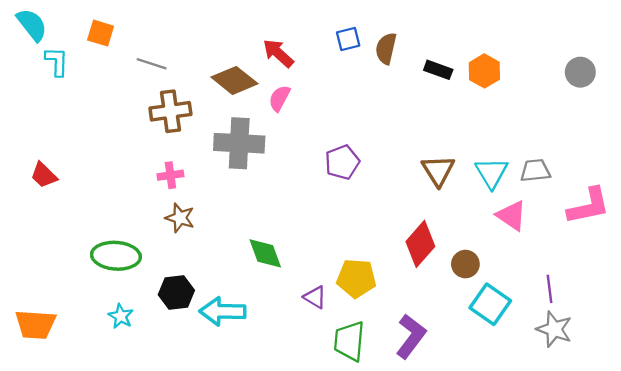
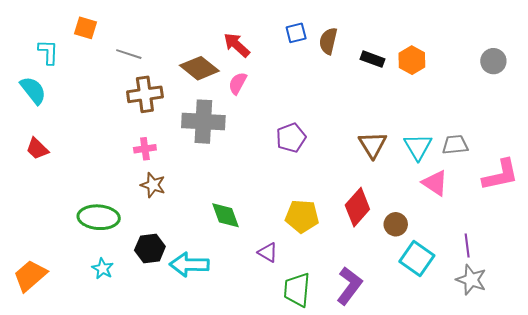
cyan semicircle: (32, 25) -> (33, 90), moved
yellow pentagon: (356, 278) -> (302, 216), moved
orange trapezoid: (35, 324) -> (30, 276), turned 135

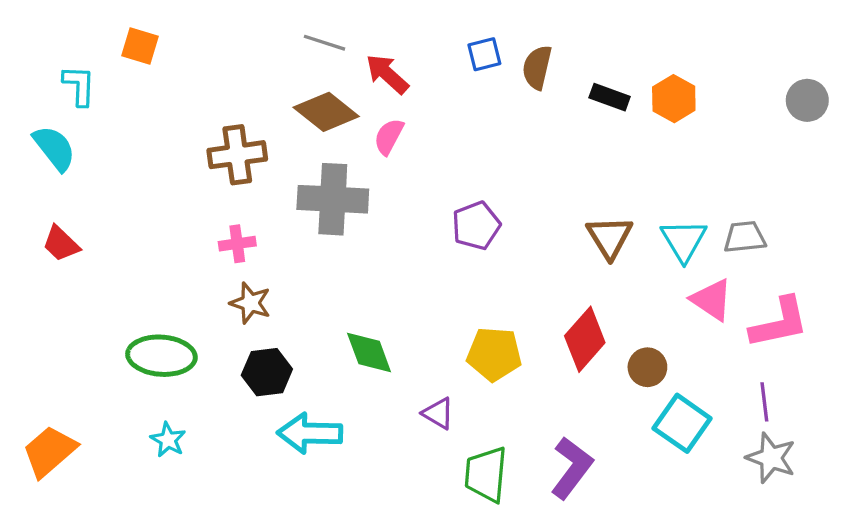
gray line: (129, 54) -> (325, 43), moved
pink L-shape: (500, 175) -> (779, 323), moved
black hexagon: (150, 248) -> (267, 372), moved

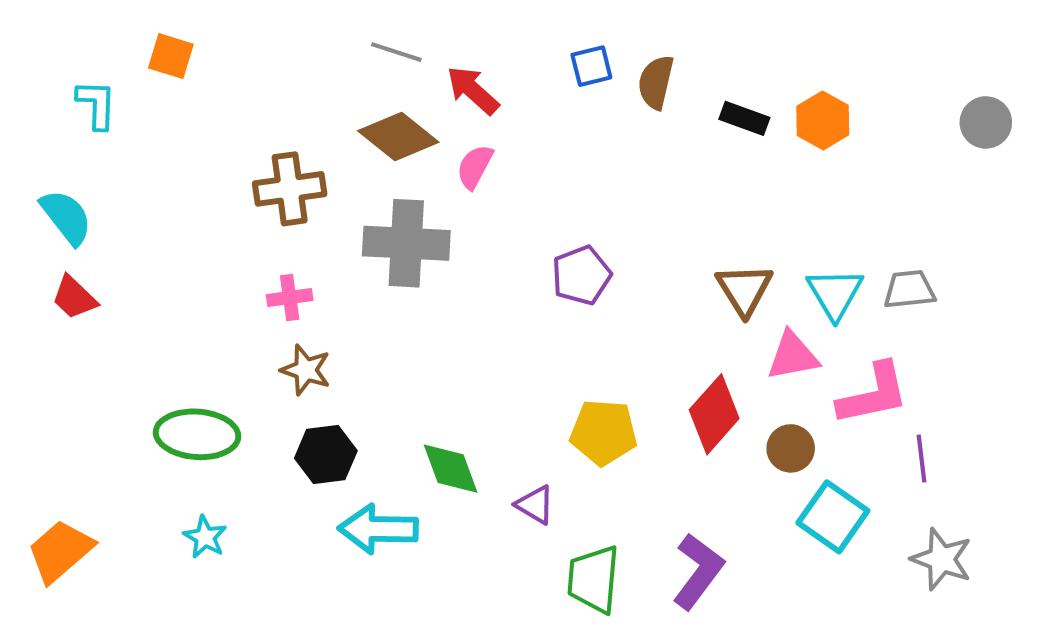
cyan semicircle: (54, 148) -> (66, 217), moved
pink triangle: (712, 300) -> (793, 356), moved, turned -45
pink L-shape: (779, 323) -> (873, 394), moved
green diamond: (369, 352) -> (451, 469), moved
purple line: (764, 402) -> (921, 458), moved

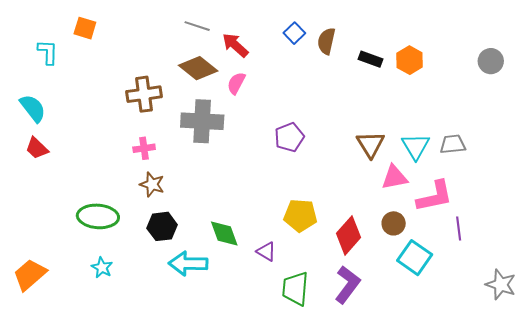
blue square: (591, 66) -> (294, 33), turned -30
red diamond: (714, 414) -> (348, 235), moved
gray star: (942, 559) -> (501, 285), moved

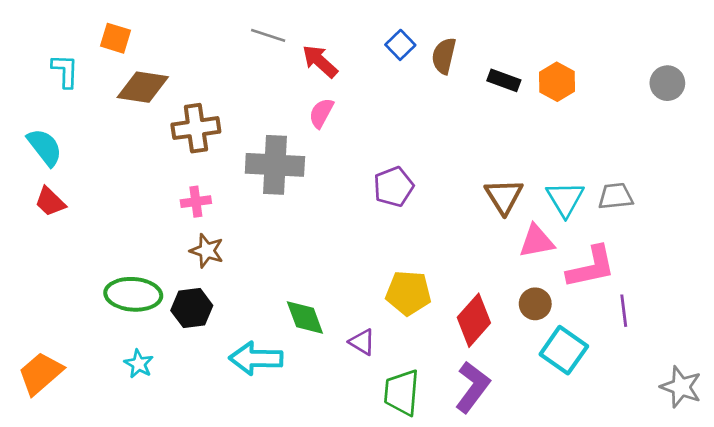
brown diamond: (198, 68) -> (143, 87), moved, turned -30
black hexagon: (162, 226) -> (192, 308), moved

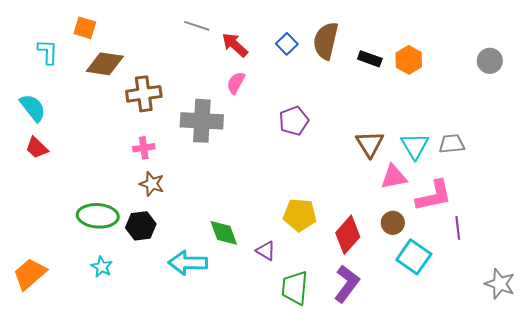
blue square: (400, 45) -> (287, 44), moved
brown semicircle: (444, 56) -> (326, 41), size x1.4
purple pentagon: (393, 187) -> (294, 121), moved

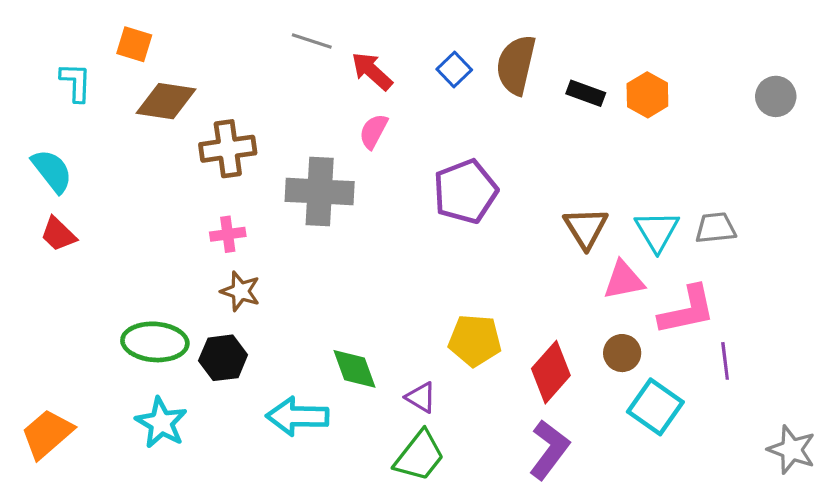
purple pentagon: (294, 121) -> (465, 191), size x1.4
cyan star: (102, 267) -> (161, 423), size x1.5
green trapezoid: (295, 288) -> (419, 456), moved, turned -147

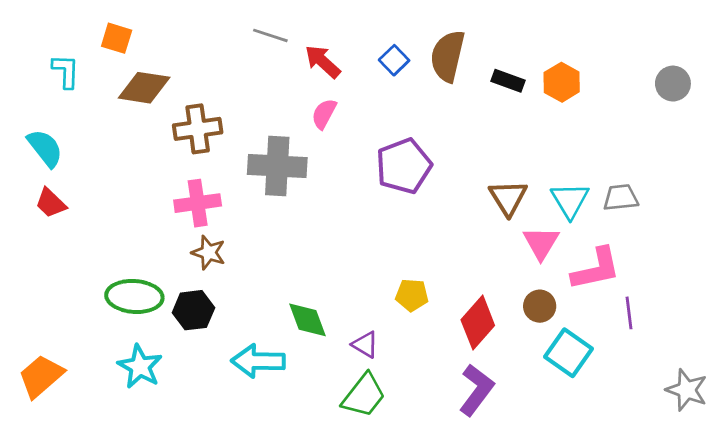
pink cross: (228, 234) -> (198, 203), size x1.5
pink triangle: (624, 280) -> (541, 243), turned -48
yellow pentagon: (475, 340) -> (412, 295), size x0.7

